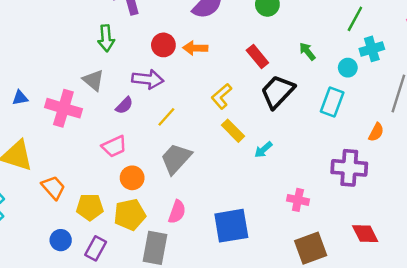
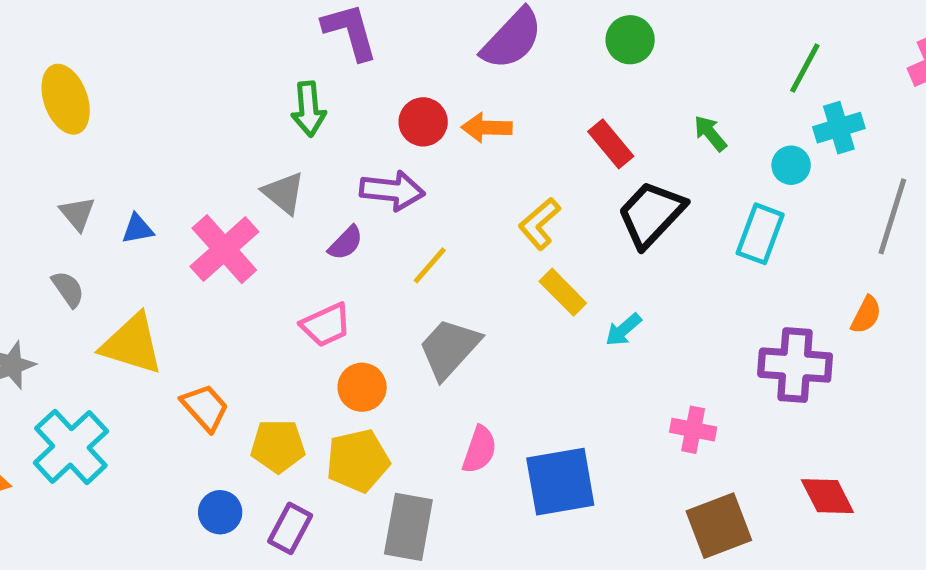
pink cross: (63, 108) -> (224, 249), turned 32
orange semicircle: (376, 132) -> (866, 315), moved
pink semicircle: (177, 212) -> (479, 450), moved

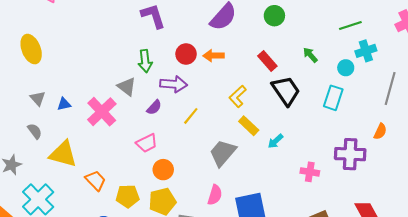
green line: (805, 68) -> (350, 25), turned 45
green arrow: (309, 109) -> (145, 61), moved
black trapezoid: (651, 214) -> (286, 91), turned 104
gray trapezoid: (449, 348) -> (223, 153), moved
pink cross: (693, 430) -> (310, 172), moved

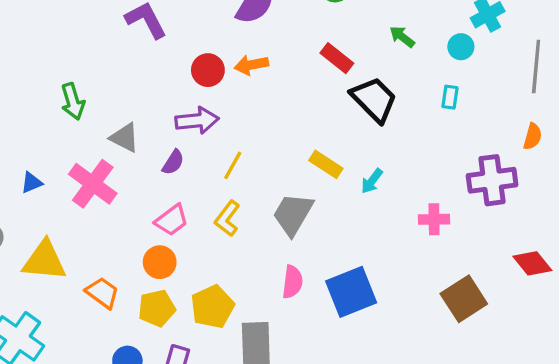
green arrow: (145, 61) -> (73, 101), moved
yellow L-shape: (238, 96) -> (227, 219), moved
cyan rectangle: (333, 98) -> (450, 97), size x0.6
orange circle: (163, 170) -> (160, 262), moved

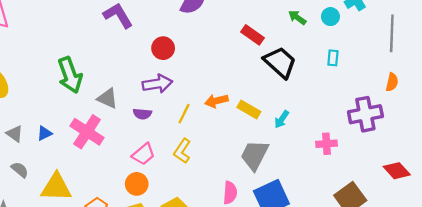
cyan circle: (461, 47) -> (330, 17), moved
orange arrow: (251, 65) -> (216, 101), moved
green arrow: (73, 101) -> (70, 75), size x1.4
purple semicircle: (173, 162) -> (142, 114), turned 66
gray trapezoid: (293, 214) -> (254, 155), moved

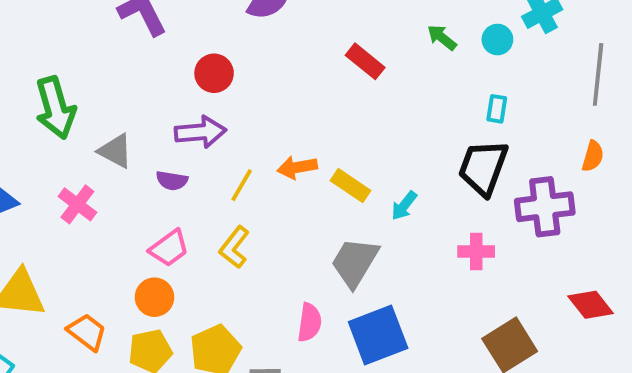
black trapezoid: (280, 62) -> (483, 168), moved, turned -116
pink cross: (87, 132) -> (77, 204), size x0.7

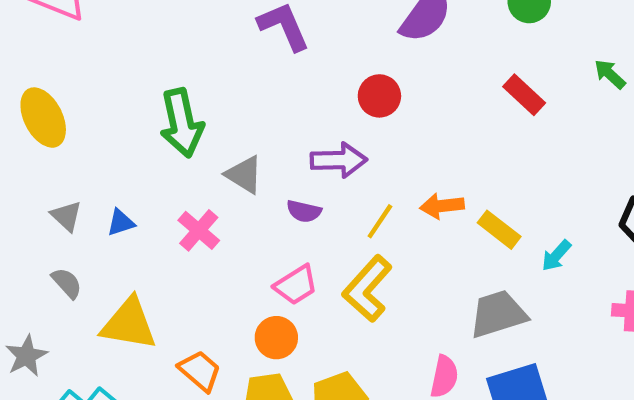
red circle: (214, 73) -> (379, 96), moved
yellow L-shape: (234, 247) -> (367, 289), size x1.4
gray trapezoid: (355, 262) -> (498, 314), turned 38

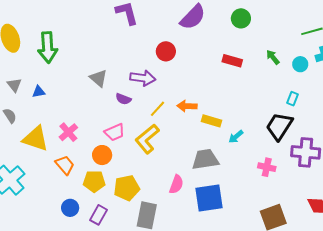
red rectangle: (524, 95) -> (232, 61), turned -36
green arrow: (182, 123) -> (48, 47), moved
pink cross: (199, 230) -> (68, 132), moved
yellow rectangle: (499, 230) -> (211, 121), turned -30

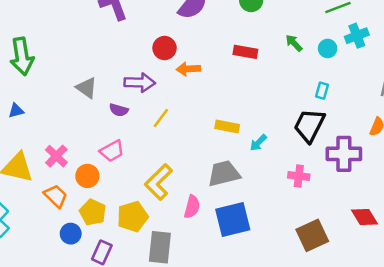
orange arrow: (187, 106) -> (188, 69), moved
yellow L-shape: (147, 139) -> (159, 182), moved
orange circle: (102, 155) -> (87, 176), moved
yellow pentagon: (94, 181) -> (93, 212), turned 30
blue circle: (70, 208) -> (71, 234), moved

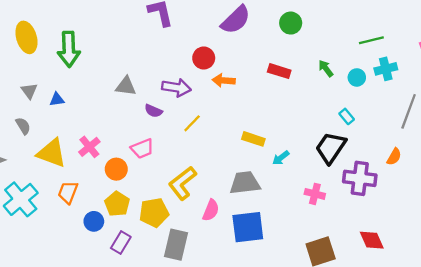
gray triangle: (87, 88) -> (126, 86), turned -35
cyan rectangle: (322, 91) -> (347, 116), turned -63
orange trapezoid: (56, 196) -> (68, 192), moved, turned -120

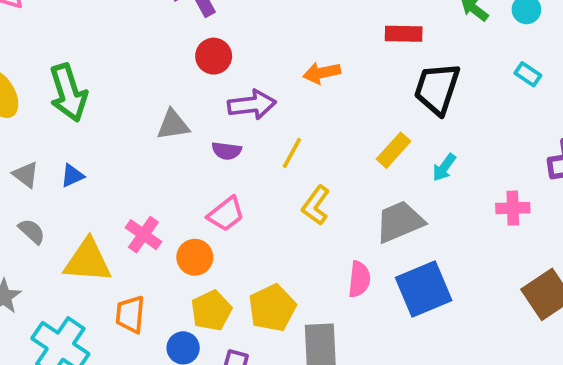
red circle: (204, 58) -> (214, 56), moved
yellow rectangle: (253, 139) -> (394, 150), turned -50
black trapezoid: (331, 148) -> (437, 89), moved
yellow L-shape: (182, 183) -> (316, 205), moved, size x0.7
yellow pentagon: (117, 204) -> (211, 311), turned 30

